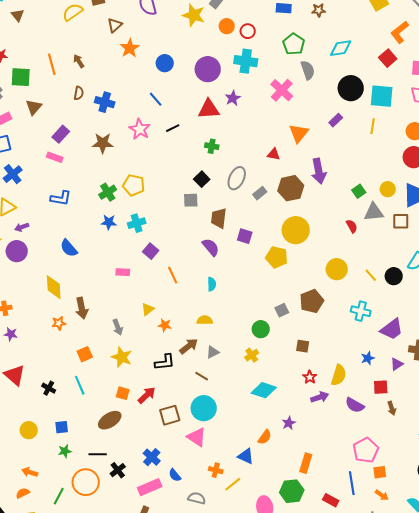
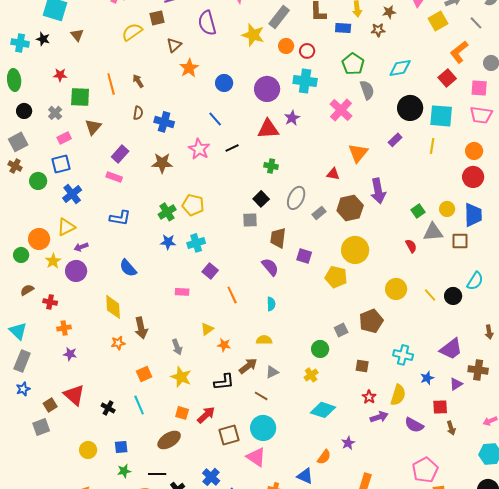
cyan cross: (361, 311) -> (403, 355), moved

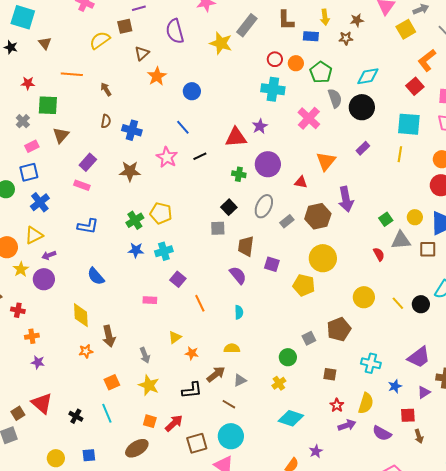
orange circle: (286, 46) -> (296, 63), moved
orange line: (111, 84) -> (72, 74), moved, turned -70
purple circle: (267, 89) -> (268, 164), moved
black circle: (410, 108) -> (362, 107), moved

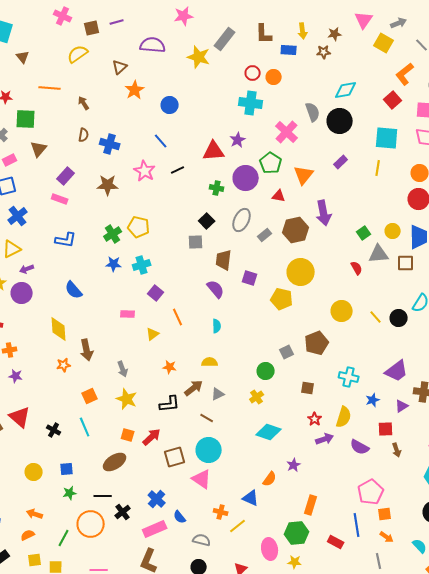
brown square: (125, 26) -> (92, 28), moved
yellow square: (406, 29) -> (384, 43), turned -30
purple semicircle: (175, 31) -> (153, 45), turned 110
green pentagon: (321, 72) -> (271, 163), moved
yellow triangle: (175, 337) -> (153, 334), moved

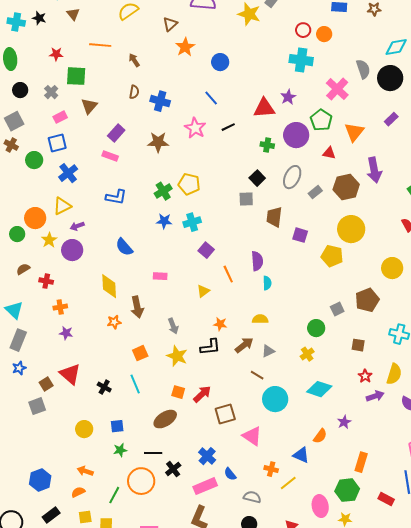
purple semicircle: (216, 289) -> (257, 261), moved, turned 36
pink rectangle: (128, 314) -> (160, 276), moved
black L-shape: (170, 404) -> (210, 347), moved
cyan circle: (209, 450) -> (275, 399), moved

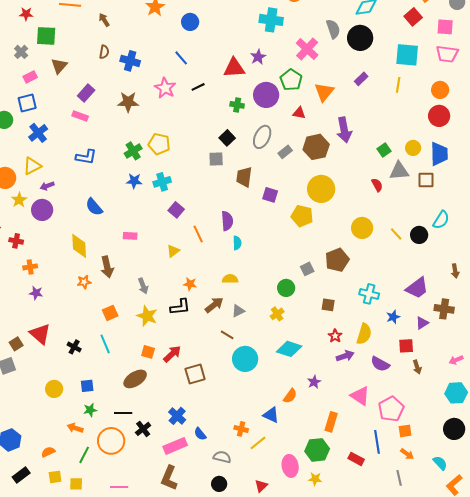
pink triangle: (252, 436) -> (360, 396), moved
orange arrow: (85, 471) -> (75, 428), moved

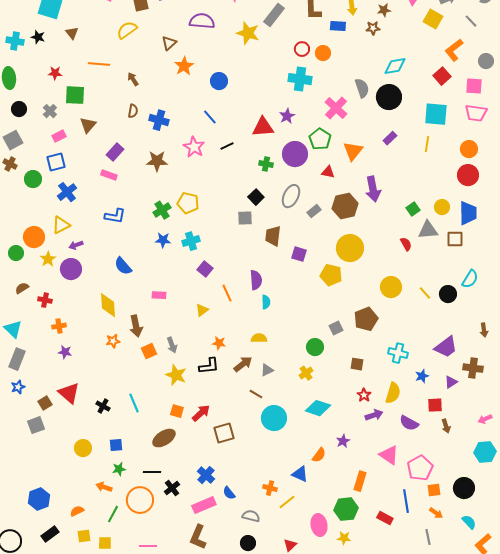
orange square: (110, 313) -> (149, 351), moved
black circle: (454, 429) -> (464, 488), moved

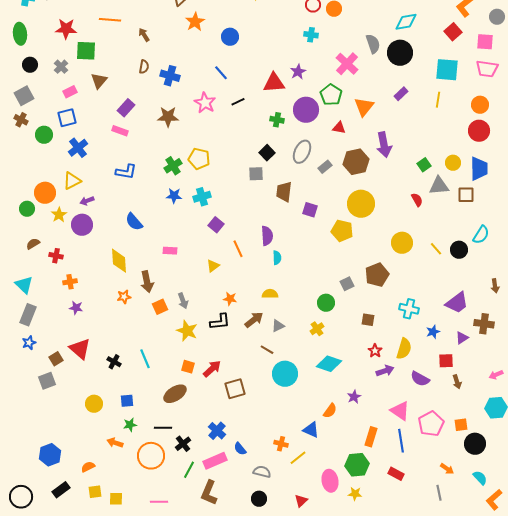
red star: (55, 73) -> (66, 29), size x1.5
cyan cross: (300, 79) -> (311, 35), size x0.6
orange square: (434, 490) -> (461, 425), moved
blue line: (406, 501) -> (401, 441), moved
green line: (113, 514) -> (189, 470), moved

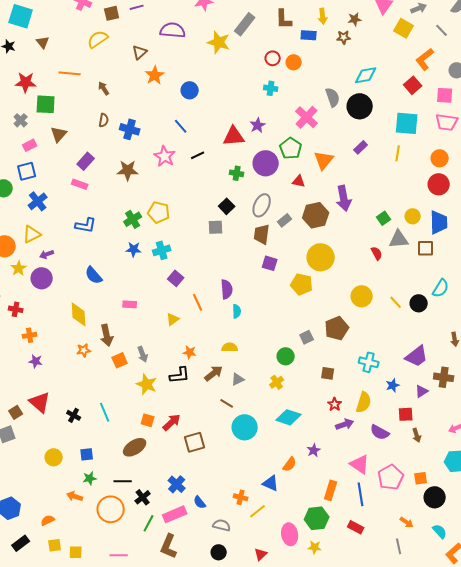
brown trapezoid: (284, 192) -> (262, 234), moved

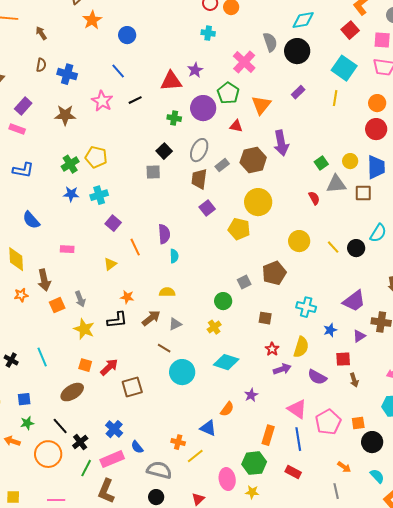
cyan square: (407, 123) -> (344, 68), turned 30
purple square: (270, 263) -> (207, 208), turned 35
black line: (123, 481) -> (60, 426), turned 48
gray semicircle: (222, 525) -> (159, 470), size x1.4

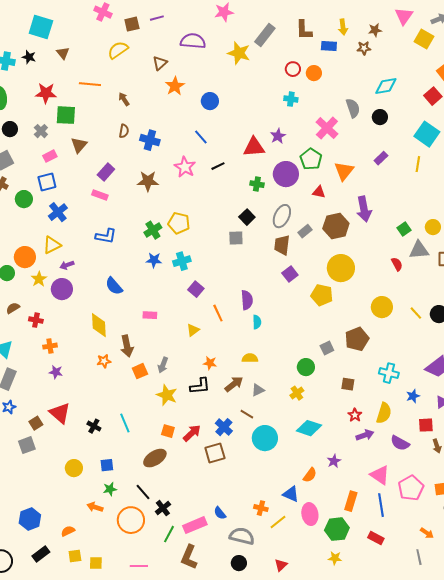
black circle: (297, 51) -> (380, 117), size x0.6
gray arrow: (80, 299) -> (163, 365), turned 42
blue cross: (114, 429) -> (224, 427), moved
pink ellipse: (227, 479) -> (310, 514), moved

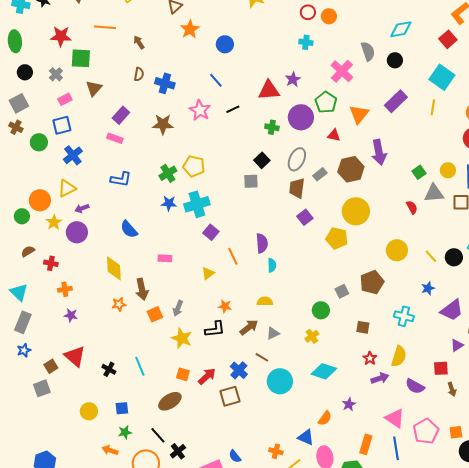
purple rectangle: (381, 158) -> (396, 101), size x1.6
cyan cross: (182, 261) -> (197, 204), size x1.4
blue star: (413, 396) -> (428, 288), moved

